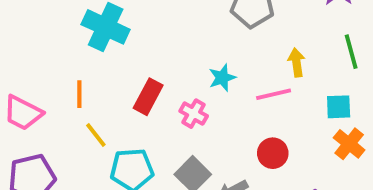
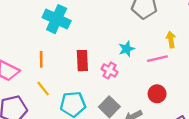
red rectangle: (148, 97) -> (82, 61), turned -30
yellow line: (96, 135) -> (43, 89), moved

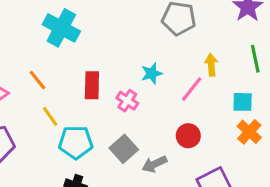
orange line: (41, 59) -> (38, 80), turned -42
pink line: (157, 59) -> (192, 89), turned -42
yellow line: (43, 89) -> (50, 116), moved

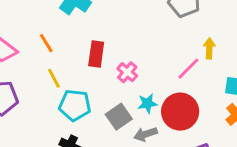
cyan star: (152, 73) -> (147, 103), moved
red circle: (188, 136) -> (180, 112), size x1.6

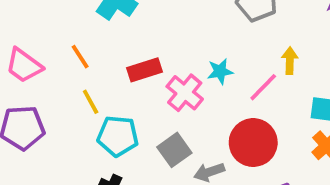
red rectangle: (96, 54) -> (144, 70), turned 65
pink cross: (127, 72) -> (185, 93), size x1.4
cyan star: (147, 103) -> (220, 71), moved

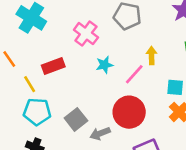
pink cross: (185, 93) -> (86, 34), moved
yellow line: (91, 102) -> (30, 84), moved

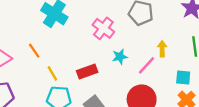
red rectangle: (53, 66) -> (87, 71), moved

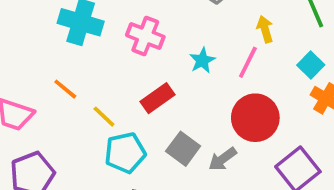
pink cross: (103, 28) -> (145, 36), moved
cyan square: (183, 77) -> (311, 65), turned -35

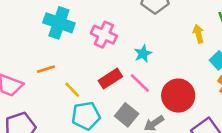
yellow arrow: (265, 29) -> (198, 34), moved
pink line: (248, 62) -> (140, 83), moved, turned -75
orange line: (65, 89) -> (46, 69), turned -60

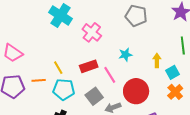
yellow arrow: (198, 34) -> (157, 60), moved
cyan star: (143, 54) -> (125, 55), moved
orange line: (46, 69) -> (39, 80), moved

